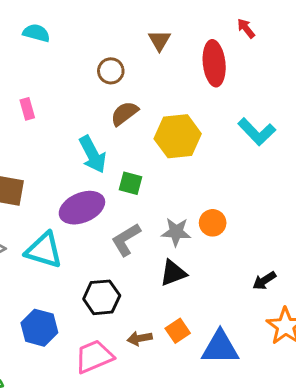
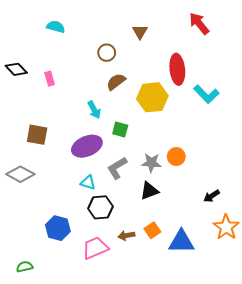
red arrow: (246, 28) -> (199, 24), size x1.6
red ellipse: (214, 63) -> (177, 69), moved
cyan arrow: (93, 154) -> (94, 110), size x0.7
cyan triangle: (44, 250) -> (88, 182), moved, size x0.6

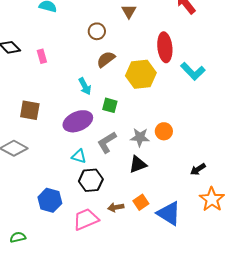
blue triangle: (181, 242) -> (169, 213), turned 32

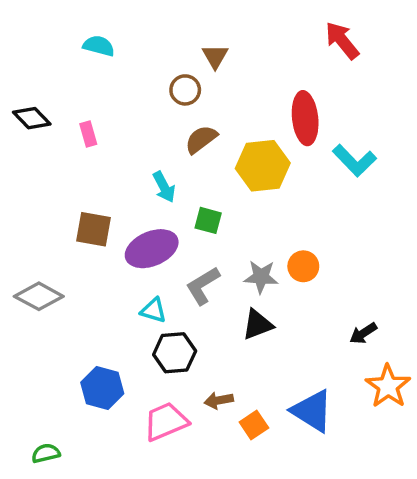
brown triangle: (129, 11) -> (215, 56), moved
brown square: (30, 110) -> (93, 229), moved
orange square: (141, 202) -> (254, 425), moved

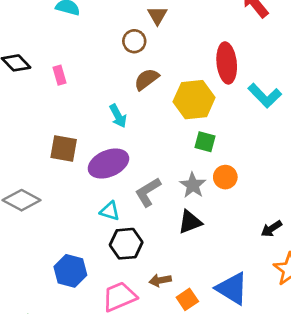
green square: (208, 220) -> (205, 142), moved
gray star: (261, 277) -> (193, 185), turned 30

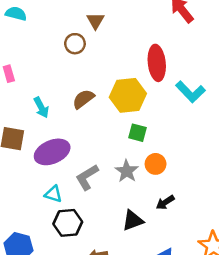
brown semicircle: (147, 79) -> (83, 99), moved
cyan arrow: (118, 116) -> (41, 107), moved
black triangle: (190, 222) -> (133, 220), moved
black arrow: (271, 229) -> (165, 202), moved

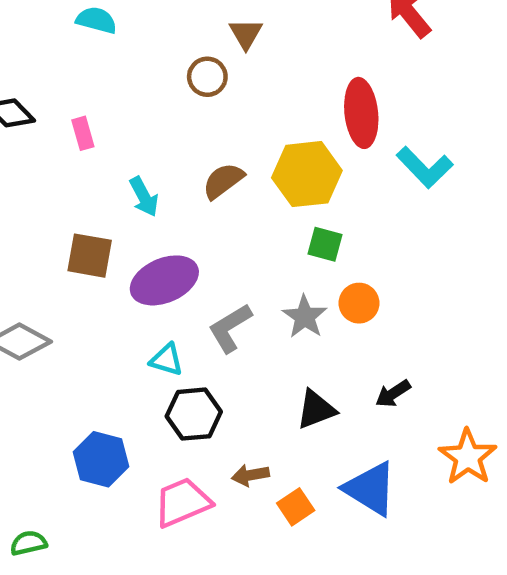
black arrow: (165, 202) -> (393, 394), moved

